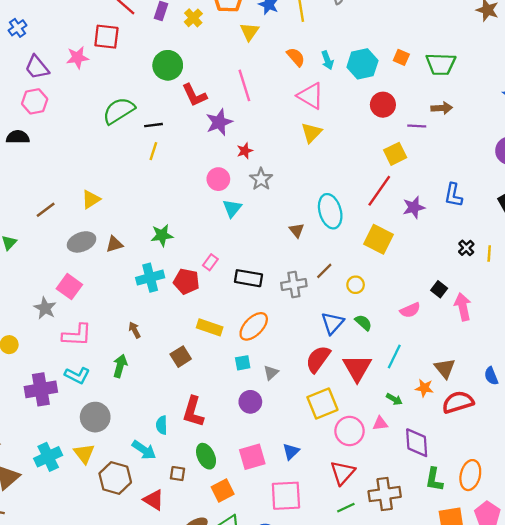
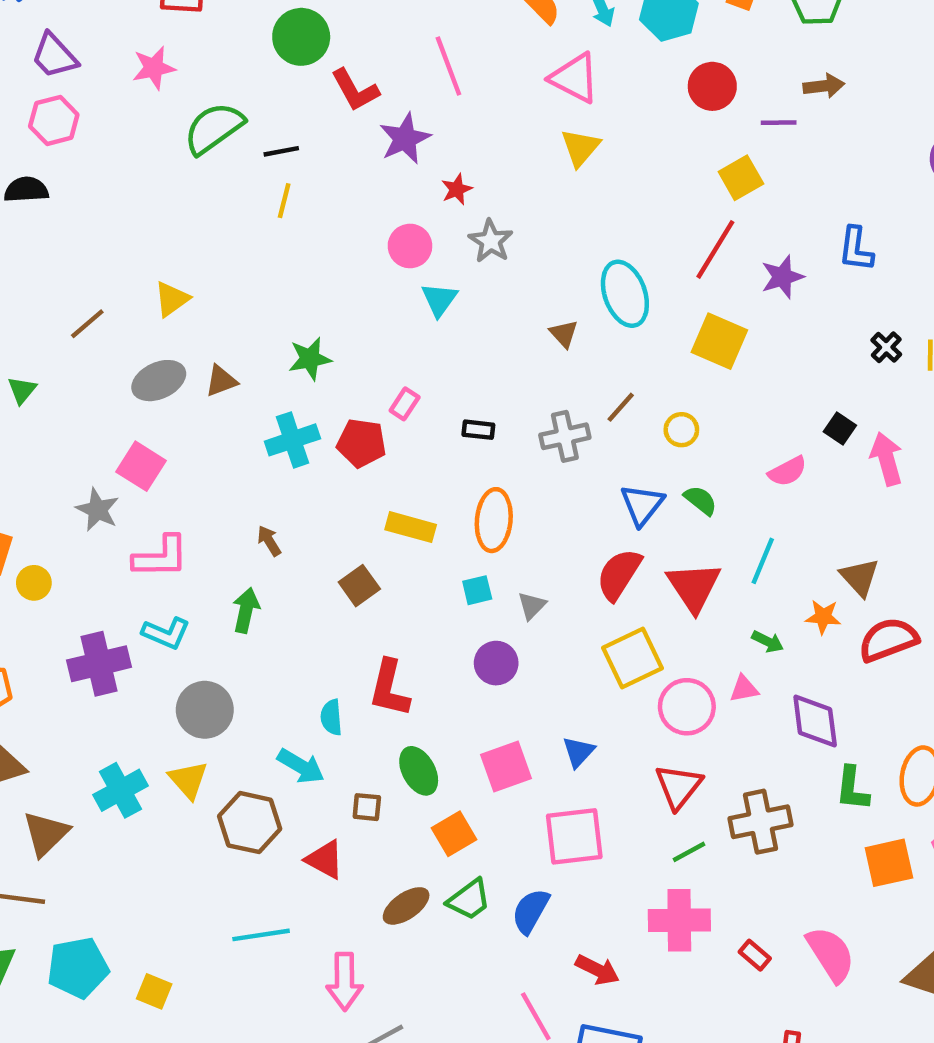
pink star: (77, 58) -> (154, 68), moved
black rectangle: (248, 278) -> (478, 430), size x0.6
orange ellipse: (254, 326) -> (494, 520), turned -36

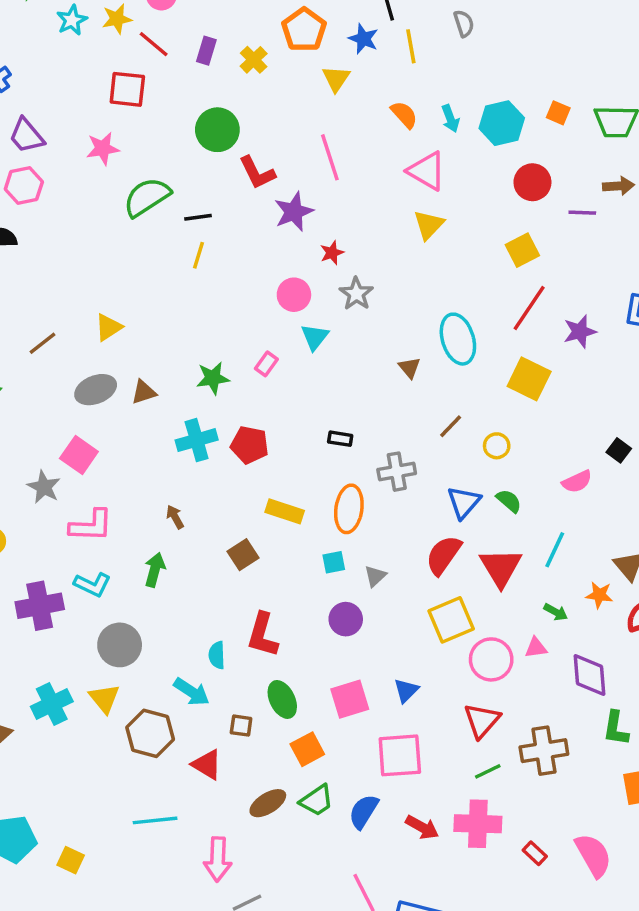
yellow square: (741, 178) -> (522, 250), moved
pink rectangle: (405, 404) -> (266, 364), moved
gray cross: (565, 436) -> (397, 472), moved
red arrow: (597, 970) -> (422, 827), moved

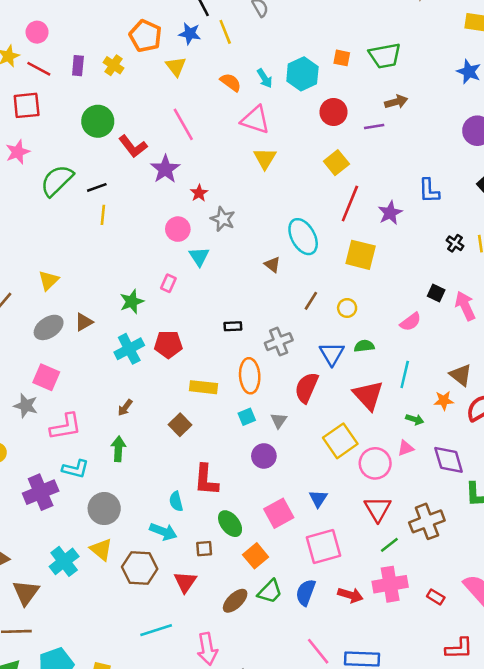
green semicircle: (509, 501) -> (364, 346), turned -36
brown arrow: (175, 517) -> (125, 408), turned -102
red semicircle: (443, 555) -> (307, 388), moved
red triangle: (207, 765) -> (185, 582), turned 45

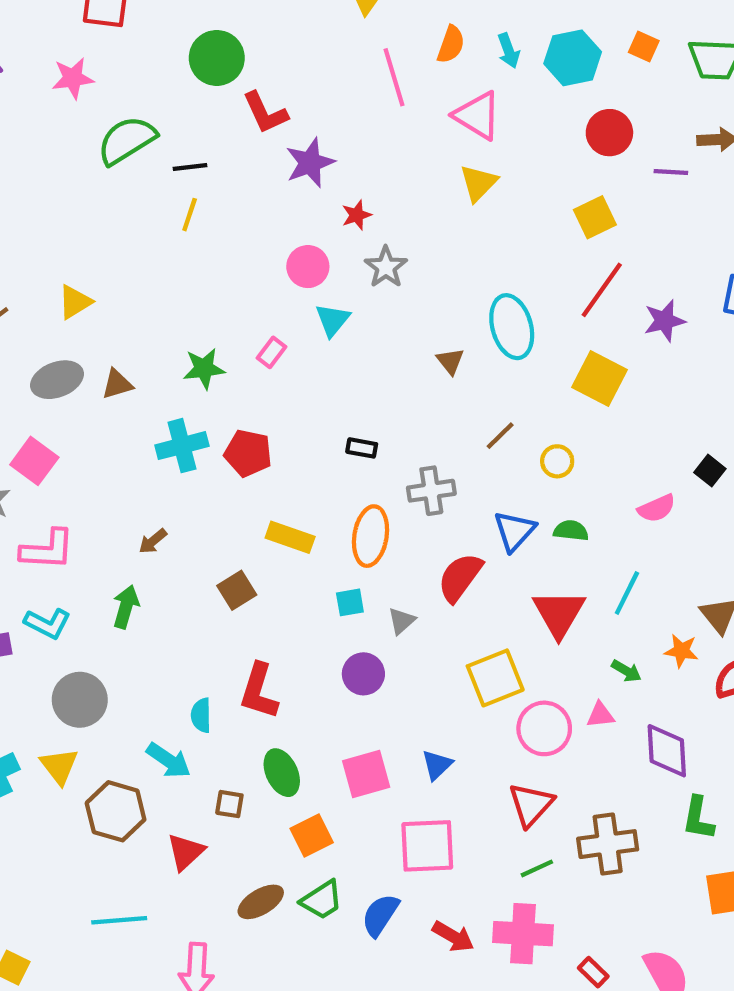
orange semicircle: (231, 82) -> (451, 44), turned 60
pink line: (183, 124) -> (394, 77), moved

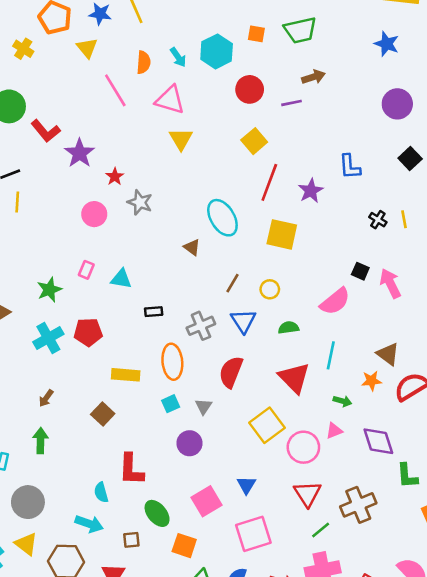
cyan triangle: (333, 320) -> (121, 279), moved, turned -45
pink semicircle: (657, 508) -> (335, 301), size x1.4
blue triangle: (514, 531) -> (243, 321), moved
orange square: (312, 836) -> (184, 546), turned -30

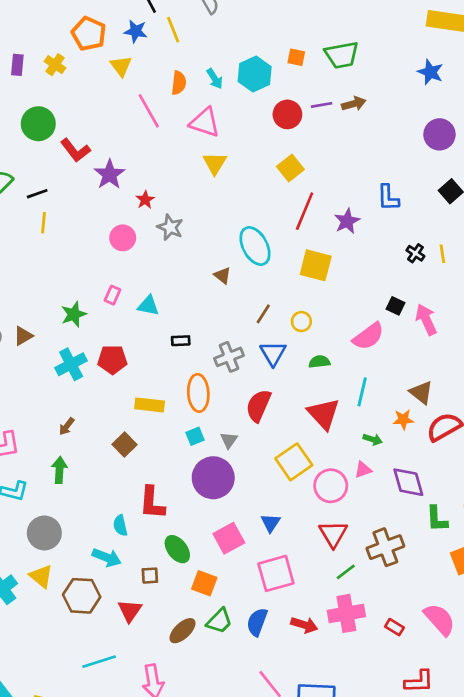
purple line: (292, 103) -> (322, 105), moved
purple circle: (189, 443) -> (213, 478), size x1.6

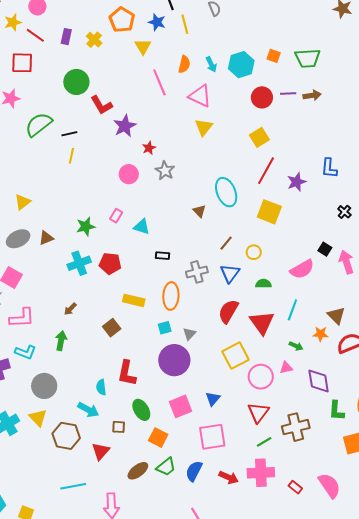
red semicircle: (258, 406) -> (228, 311), moved

